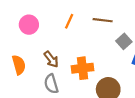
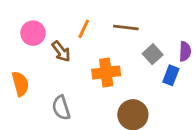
brown arrow: (51, 59) -> (61, 51), moved
orange cross: (83, 68) -> (106, 73), moved

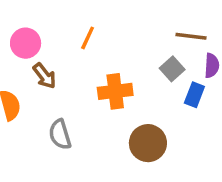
brown line: (126, 27) -> (191, 36), moved
brown arrow: (61, 51) -> (44, 76), moved

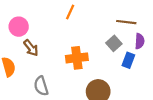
orange line: (88, 38) -> (70, 12), moved

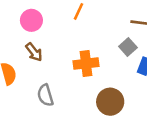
pink circle: (19, 27) -> (31, 20), moved

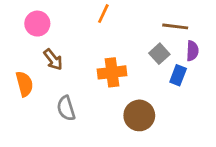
pink circle: (31, 20) -> (37, 24), moved

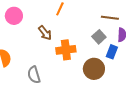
brown arrow: (53, 59) -> (45, 33), moved
brown circle: (139, 115) -> (94, 69), moved

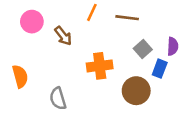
brown line: (110, 18) -> (127, 18), moved
brown arrow: (45, 33) -> (63, 36), moved

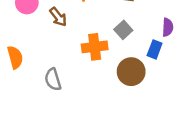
gray square: (143, 49) -> (123, 30), moved

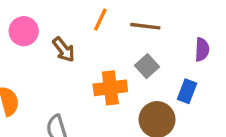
purple semicircle: (168, 27) -> (202, 50), moved

